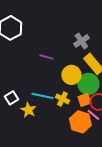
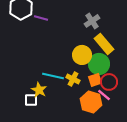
purple line: (46, 57) -> (41, 18), moved
white square: (11, 98) -> (31, 100), moved, turned 32

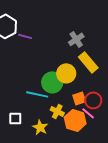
green circle: (99, 64) -> (52, 82), moved
yellow cross: (73, 79) -> (57, 111), moved
yellow star: (39, 90) -> (40, 127), moved

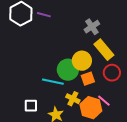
purple line: (25, 36) -> (44, 15), moved
orange square: (79, 98) -> (88, 79), moved
red circle: (93, 100) -> (112, 73), moved

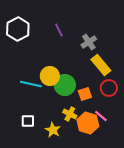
purple line: (44, 15) -> (59, 30), moved, turned 48
yellow circle: (82, 61) -> (50, 76), moved
cyan line: (53, 82) -> (31, 84), moved

